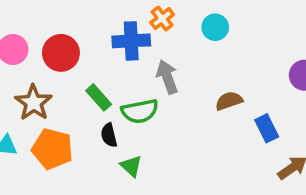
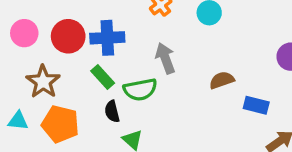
blue cross: (131, 41) -> (107, 38), moved
blue rectangle: (267, 128) -> (256, 105), turned -50

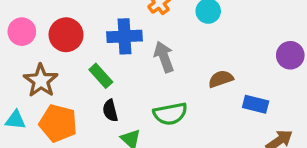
blue cross: (107, 38) -> (124, 36), moved
green semicircle: (140, 90) -> (170, 114), moved

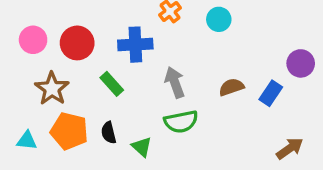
gray arrow: (164, 57) -> (175, 82), moved
blue rectangle: (256, 104) -> (271, 93), moved, turned -70
black semicircle: (110, 111) -> (109, 133), moved
cyan triangle: (15, 120) -> (27, 141), moved

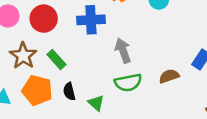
green rectangle: (112, 84) -> (56, 59), moved
brown semicircle: (231, 87) -> (169, 76), moved

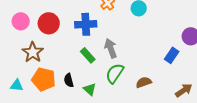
green rectangle: (56, 59) -> (88, 55), moved
brown semicircle: (169, 76) -> (144, 82), moved
green semicircle: (128, 83) -> (115, 73), turned 135

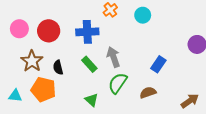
blue rectangle: (172, 55) -> (158, 64), moved
black semicircle: (69, 80) -> (58, 67), moved

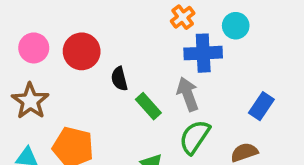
blue cross: (87, 32) -> (203, 53), moved
brown star: (32, 61) -> (30, 101), moved
black semicircle: (58, 67) -> (119, 79), moved

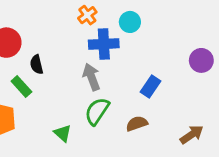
green rectangle: (148, 106) -> (21, 87), moved

